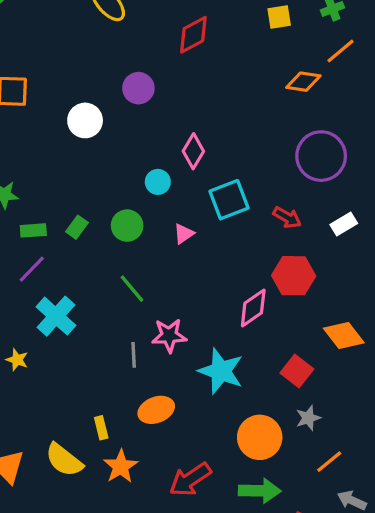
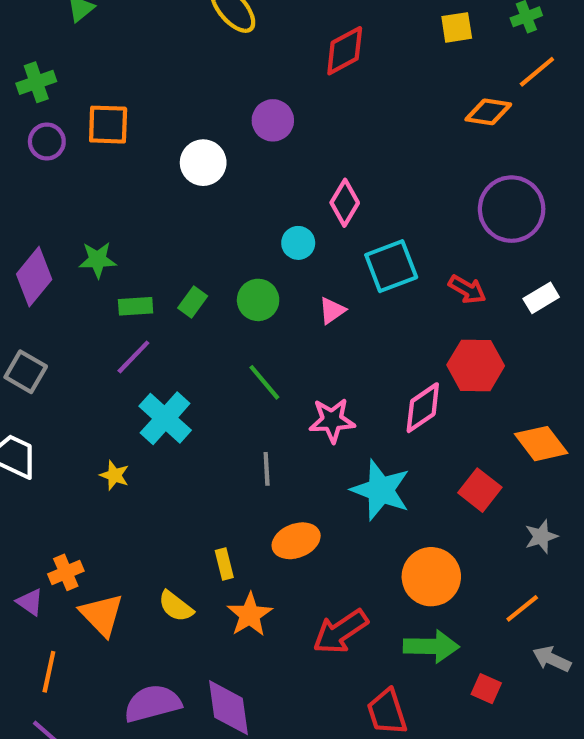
pink star: (169, 335) -> (332, 420), moved
gray star: (308, 418) -> (541, 537), moved
yellow semicircle: (64, 460) -> (176, 606), size x0.7

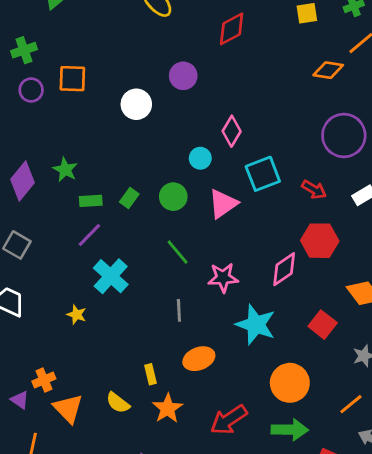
green star: (98, 260) -> (65, 170), turned 30
pink triangle: (332, 310) -> (223, 204), size x1.6

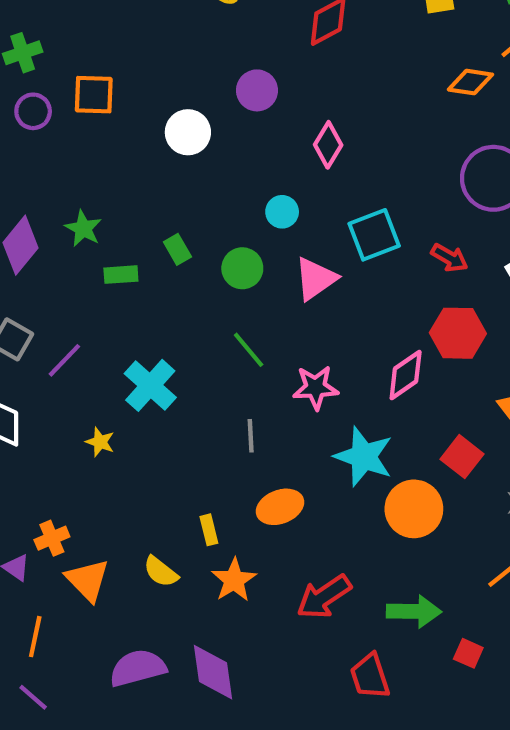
pink diamond: (232, 131) -> (328, 145), moved
green rectangle: (129, 198) -> (177, 249), moved, turned -66
purple line: (89, 235) -> (64, 360), moved
orange circle: (290, 383) -> (414, 509), moved

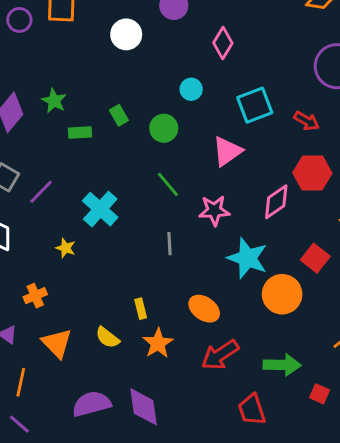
pink triangle: (316, 279) -> (227, 151), moved
orange ellipse: (280, 507) -> (204, 309), moved, turned 56
orange cross: (52, 538) -> (35, 296), moved

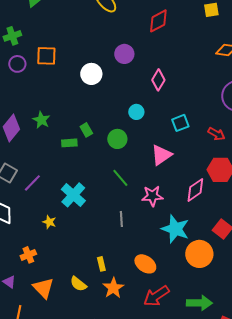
cyan square: (255, 105) -> (180, 123), size x0.7
green rectangle: (80, 133) -> (69, 143), moved

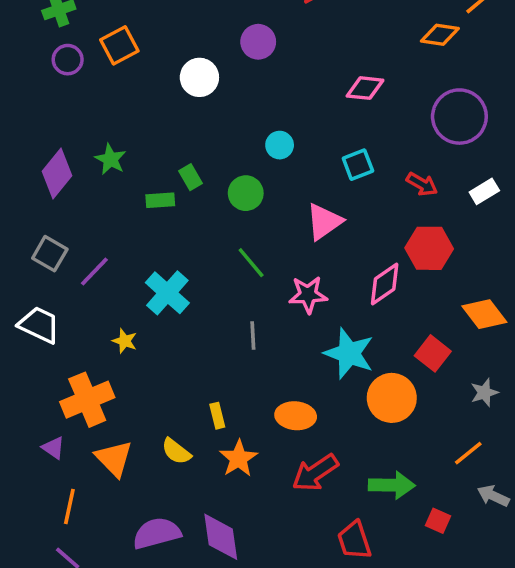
orange square: (46, 56) -> (119, 45), turned -30
pink diamond: (158, 80) -> (365, 88), moved, turned 65
orange cross: (28, 255) -> (87, 400), size x1.8
orange ellipse: (145, 264) -> (296, 416), turned -30

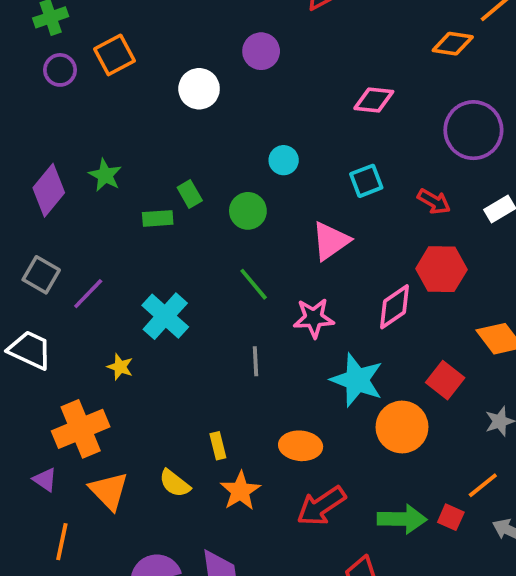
red square: (438, 521) -> (451, 517), moved

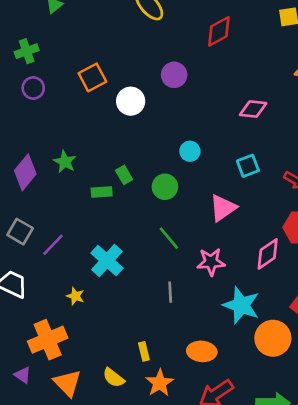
orange square: (114, 55) -> (92, 77), moved

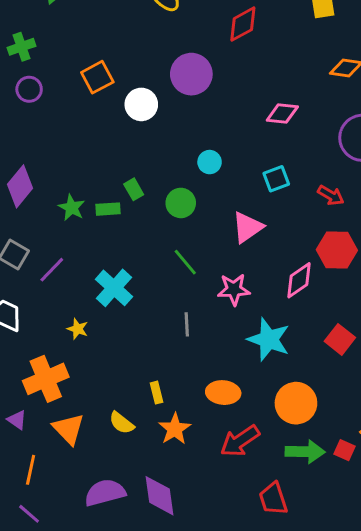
purple circle: (174, 75) -> (191, 74), size x1.4
green star: (65, 162) -> (72, 208), moved
orange circle: (273, 338) -> (296, 403), moved

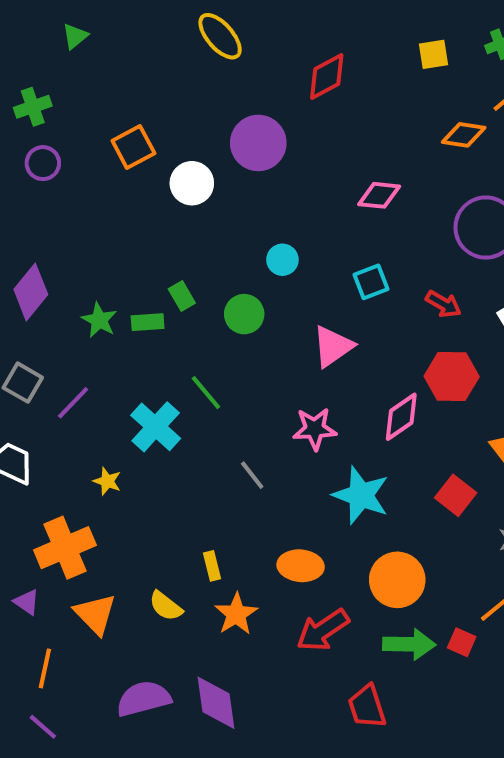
green line: (185, 262) -> (206, 393), moved
gray line: (187, 324) -> (252, 475), turned -35

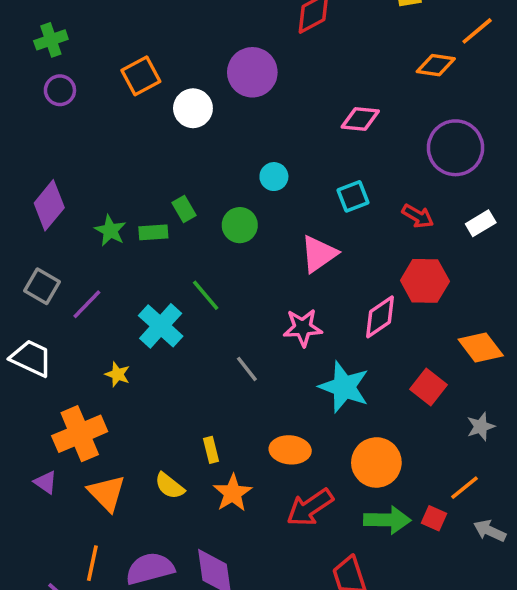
orange line: (45, 668) -> (92, 563), moved

